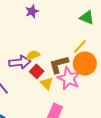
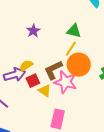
purple star: (32, 11) -> (33, 31), moved
green triangle: (87, 18) -> (74, 31), moved
red square: (37, 71) -> (33, 81), turned 32

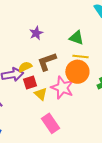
yellow line: (71, 49) -> (81, 56), moved, turned 56
brown L-shape: (53, 70) -> (47, 62), moved
pink rectangle: (58, 119) -> (50, 123), turned -54

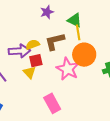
green triangle: (76, 38) -> (75, 20), moved
yellow line: (81, 56) -> (78, 32), moved, turned 70
yellow triangle: (41, 94) -> (29, 72), moved

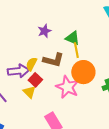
brown L-shape: (55, 41) -> (53, 60), turned -150
yellow semicircle: (33, 44) -> (31, 64), turned -40
red square: (36, 61) -> (35, 80), turned -32

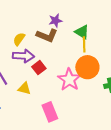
brown L-shape: (53, 60) -> (47, 35), moved
yellow semicircle: (31, 64) -> (19, 39), moved
yellow triangle: (29, 92) -> (24, 88), moved, turned -40

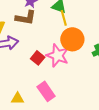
red square: (39, 68) -> (38, 58), moved
yellow triangle: (24, 88) -> (18, 99), moved

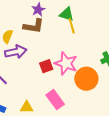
orange circle: (72, 39) -> (86, 79), moved
red square: (38, 58) -> (46, 66), turned 32

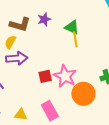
brown L-shape: (34, 26) -> (20, 24), moved

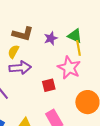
purple star: (44, 19) -> (51, 38), moved
pink star: (65, 76) -> (69, 68), moved

